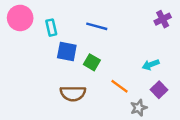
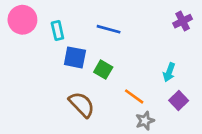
cyan arrow: (151, 65) -> (169, 72), turned -49
brown semicircle: (73, 93) -> (82, 105), turned -135
gray star: (139, 108) -> (145, 121), moved

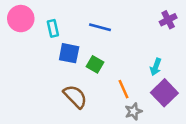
orange line: (134, 96) -> (124, 89), turned 30
purple square: (179, 100) -> (164, 93), size x1.5

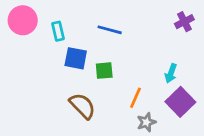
green square: (95, 64) -> (104, 71), turned -35
orange line: (124, 89) -> (135, 98), turned 48

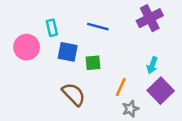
pink circle: (23, 20) -> (27, 47), moved
purple cross: (184, 22) -> (150, 18), moved, size x1.5

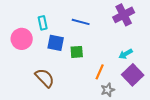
cyan arrow: (152, 65) -> (126, 54), turned 40
brown semicircle: (74, 94) -> (45, 78), moved

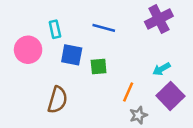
brown semicircle: (45, 78) -> (58, 100), turned 60

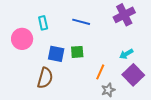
blue square: (72, 55) -> (56, 54), moved

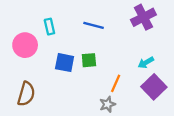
brown semicircle: (45, 78) -> (26, 94), moved
gray star: (108, 90) -> (107, 104), moved

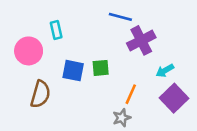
purple cross: (143, 17) -> (141, 40), moved
blue line: (94, 25) -> (120, 17), moved
brown semicircle: (26, 94) -> (40, 94), moved

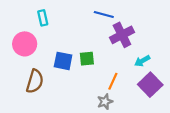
cyan rectangle: (56, 30) -> (43, 18), moved

